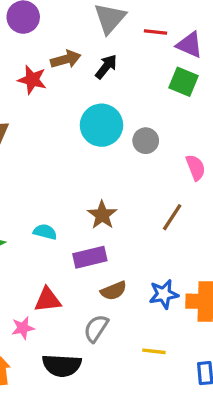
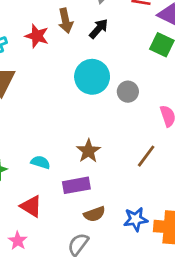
brown arrow: (66, 59) -> (66, 21), turned 90
red triangle: (48, 300) -> (31, 206), moved, turned 35
pink star: (23, 328) -> (18, 241), turned -30

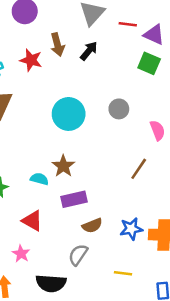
cyan circle: (92, 77) -> (69, 114), moved
brown star: (88, 151) -> (63, 166), moved

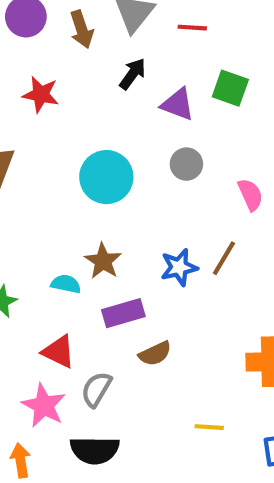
purple triangle: (154, 35) -> (178, 104), moved
brown arrow: (57, 45) -> (82, 29), moved
blue star: (131, 229) -> (179, 267), moved
pink star: (21, 254) -> (44, 406), size x1.5
gray semicircle: (78, 255) -> (96, 389), moved

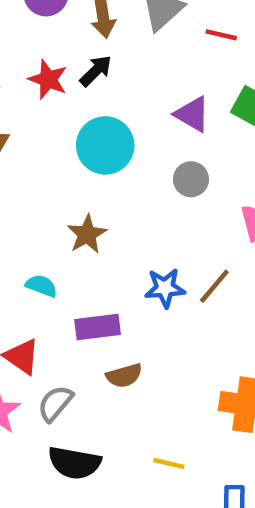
black arrow: (133, 74) -> (96, 71), moved
cyan circle: (106, 177) -> (105, 145), moved
brown star: (103, 261) -> (87, 234), moved
black semicircle: (95, 450) -> (75, 463), moved

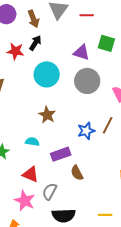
gray circle: (191, 179) -> (87, 81), size x1.6
brown semicircle: (124, 376) -> (77, 173), turned 91
yellow line: (169, 463) -> (105, 215), moved

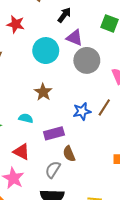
black arrow: (35, 43) -> (64, 15), moved
purple triangle: (82, 53) -> (75, 38), moved
gray semicircle: (50, 192) -> (53, 170), moved

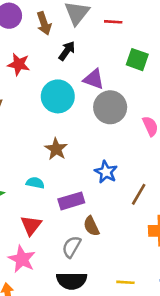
black arrow: (64, 15) -> (67, 51), moved
brown line: (104, 107) -> (139, 194), moved
blue star: (82, 111) -> (106, 172), turned -30
red triangle: (21, 152) -> (31, 225), turned 42

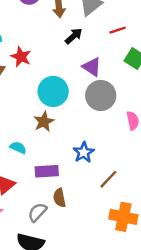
red line: (113, 22) -> (118, 30), moved, turned -35
red star: (19, 64) -> (21, 57), moved
cyan circle: (58, 96) -> (53, 91), moved

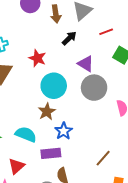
red star: (21, 57) -> (37, 58), moved
cyan semicircle: (18, 148) -> (26, 134), size x1.5
blue star: (84, 152) -> (64, 131), moved

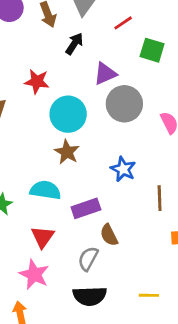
purple triangle: (86, 64) -> (105, 74), turned -42
blue star: (64, 131) -> (123, 169), moved
brown line: (103, 158) -> (160, 198), turned -30

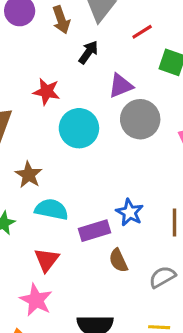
brown star: (67, 152) -> (29, 175), moved
blue star: (123, 169) -> (130, 212), moved
gray semicircle: (88, 259) -> (162, 277), moved, turned 30

